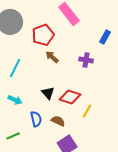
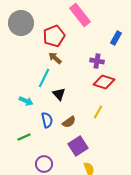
brown arrow: (52, 57) -> (55, 58), moved
cyan line: (15, 68) -> (44, 78), moved
red diamond: (70, 97) -> (104, 82), moved
brown semicircle: (58, 121) -> (69, 122), turned 120

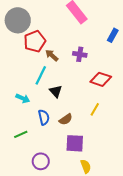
red pentagon: (54, 36) -> (35, 41), moved
purple cross: (97, 61) -> (80, 54), moved
purple square: (78, 146) -> (75, 143), turned 36

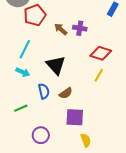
brown arrow: (52, 55) -> (61, 29), moved
cyan line: (41, 75) -> (25, 49), moved
black triangle: (56, 91) -> (56, 65), size x1.5
yellow line: (95, 109) -> (99, 75), moved

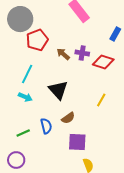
red diamond: (101, 53) -> (103, 62), moved
blue semicircle: (44, 91) -> (46, 126), moved
purple circle: (41, 135) -> (16, 160), moved

